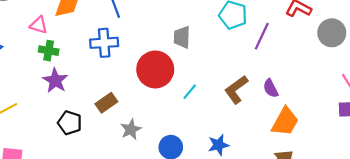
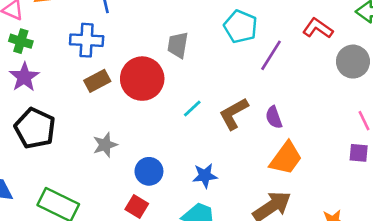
cyan line: (190, 92) -> (192, 108), moved
brown rectangle: (106, 103) -> (97, 81), moved
black pentagon: (70, 123) -> (35, 128), size x1.4

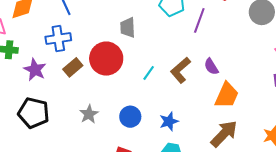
purple star: (24, 77) -> (35, 70), moved
blue circle: (149, 171) -> (130, 117), moved

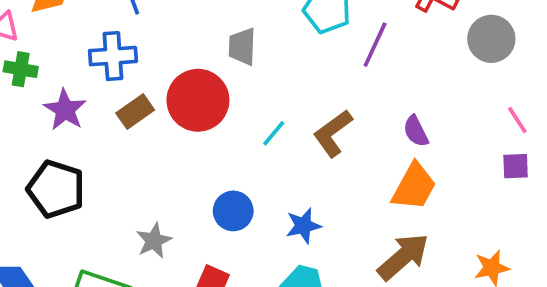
purple semicircle: (211, 67) -> (416, 131), moved
gray star: (89, 114) -> (154, 241), moved

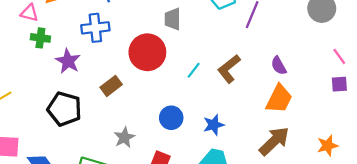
brown rectangle: (135, 111) -> (111, 86), moved

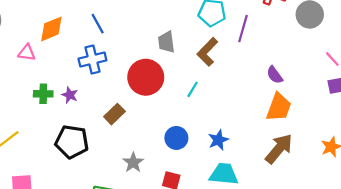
green cross: (40, 38) -> (43, 94), moved
purple star: (68, 61) -> (70, 95), size x0.7
brown L-shape: (229, 69) -> (207, 52), moved

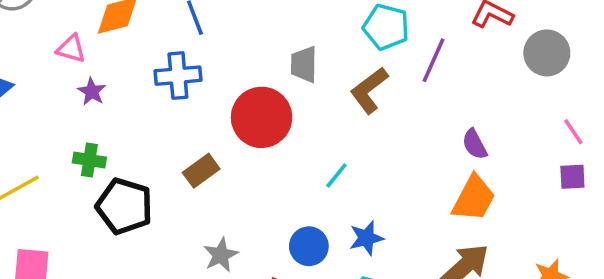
cyan line: (193, 89) -> (336, 176), moved
green cross: (43, 94) -> (89, 160), moved
purple star: (70, 95) -> (92, 92), moved
blue circle: (176, 138) -> (309, 246), moved

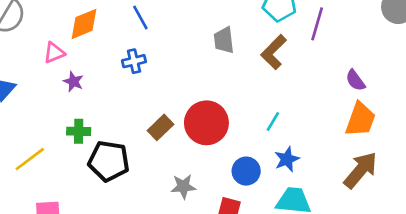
pink triangle: (71, 49) -> (54, 53), turned -30
blue cross: (178, 76) -> (134, 61), size x0.7
red circle: (262, 117) -> (206, 123), moved
cyan line: (336, 176) -> (273, 122), moved
gray star: (221, 255) -> (183, 186), turned 30

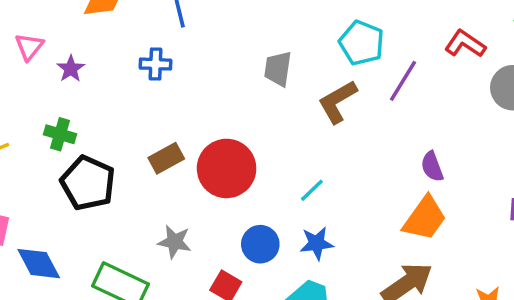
pink triangle: (54, 53) -> (29, 47), moved, turned -45

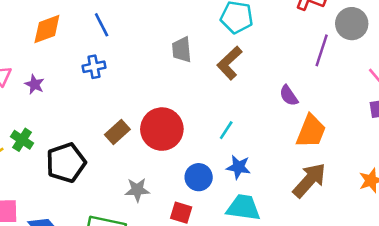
purple line: (403, 81) -> (322, 50), moved
green cross: (60, 134) -> (22, 140), moved, turned 30
purple semicircle: (432, 167) -> (289, 96), moved
black pentagon: (88, 183) -> (66, 163), turned -30
blue star: (317, 243) -> (238, 167), turned 30

